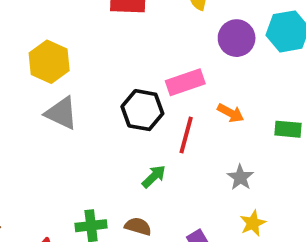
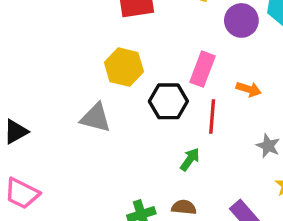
yellow hexagon: (49, 62) -> (124, 67), moved
pink rectangle: (185, 82) -> (202, 69), turned -40

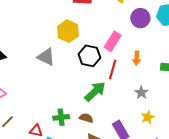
orange arrow: (249, 89) -> (137, 58), turned 64
green arrow: (190, 159) -> (95, 91), size x1.6

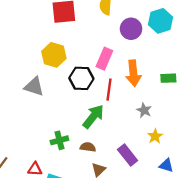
orange arrow: (137, 58) -> (133, 73), size x1.6
green cross: (61, 117) -> (59, 140), moved

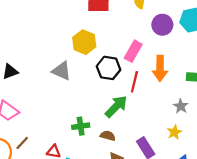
gray star: (144, 110) -> (181, 106), moved

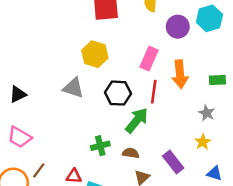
black hexagon: (109, 68) -> (118, 93), moved

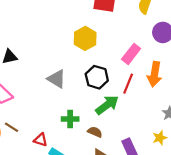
gray triangle: (73, 88) -> (57, 79), moved
brown line: (39, 170) -> (11, 127), turned 72

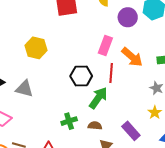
yellow hexagon: (85, 38) -> (36, 48), moved
orange arrow: (155, 74) -> (132, 57), turned -40
gray triangle: (57, 79) -> (24, 89), moved

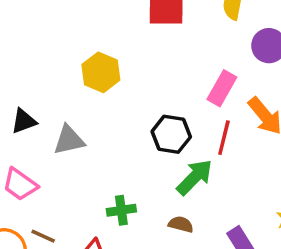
gray triangle: (24, 89) -> (69, 140), turned -36
green cross: (69, 121) -> (121, 210), moved

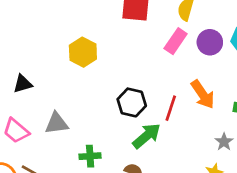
pink rectangle: (222, 88) -> (176, 41), moved
gray triangle: (69, 140) -> (57, 123), moved

